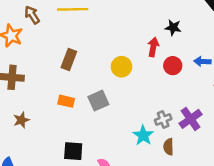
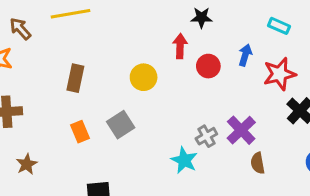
blue arrow: (202, 61) -> (245, 55), turned 112
orange rectangle: (66, 101) -> (80, 132), turned 63
brown semicircle: (168, 147) -> (258, 163), moved

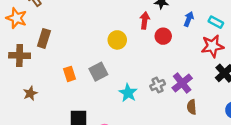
cyan rectangle: (279, 26) -> (216, 22), moved
blue arrow: (245, 55) -> (189, 19), moved
brown rectangle: (75, 78) -> (44, 38), moved
cyan star: (184, 160) -> (128, 93), moved

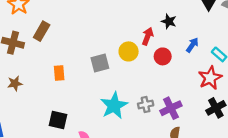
yellow circle: (117, 40) -> (129, 51), moved
red star: (212, 46) -> (210, 78), turned -30
gray square: (98, 72) -> (100, 63), moved
cyan star: (128, 93) -> (114, 106), size x1.4

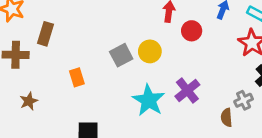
yellow circle: (129, 51) -> (150, 51), moved
gray cross: (146, 105) -> (244, 100), moved
purple cross: (171, 108) -> (187, 90), moved

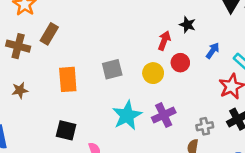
yellow circle: (150, 51) -> (153, 73), moved
orange rectangle: (77, 77) -> (68, 79), size x1.5
gray cross: (244, 100) -> (205, 126), moved

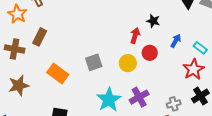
orange rectangle: (68, 79) -> (58, 74), turned -45
brown star: (20, 90) -> (19, 85), size x1.5

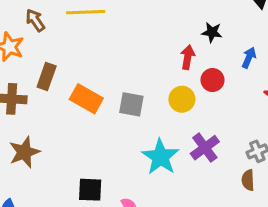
gray square: (94, 62) -> (131, 104), turned 36
orange rectangle: (58, 74) -> (86, 99), moved

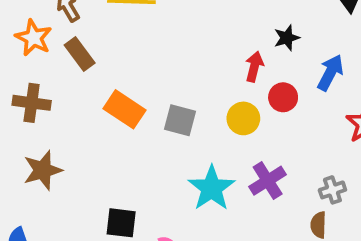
black star: (212, 32) -> (287, 38), turned -30
blue arrow: (249, 58) -> (330, 73), size x1.4
brown rectangle: (47, 77) -> (80, 54), moved, turned -60

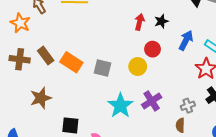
brown rectangle: (80, 54) -> (46, 56), moved
red arrow: (254, 67) -> (140, 22), moved
red circle: (283, 97) -> (153, 49), moved
brown star: (43, 170) -> (41, 98), moved

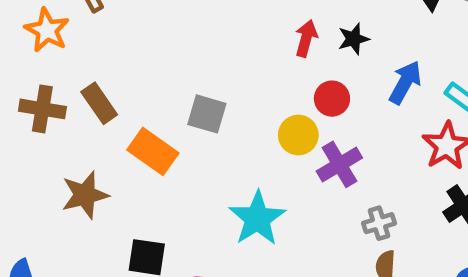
orange rectangle: (71, 62) -> (153, 151), moved
gray square: (102, 68) -> (207, 114), moved
purple cross: (152, 101) -> (339, 164), moved
gray cross: (188, 106) -> (379, 223), moved

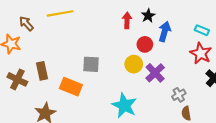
blue arrow: (405, 82) -> (165, 32), moved
brown rectangle: (99, 103) -> (42, 71), turned 36
brown cross: (42, 109) -> (17, 79), turned 30

